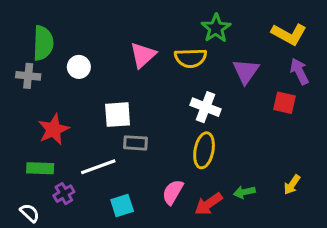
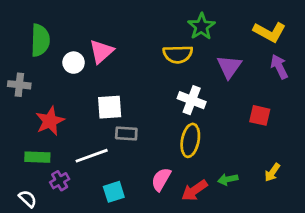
pink triangle: (143, 55) -> (101, 51), moved
gray cross: (28, 76) -> (19, 85), moved
red square: (284, 103) -> (260, 115), moved

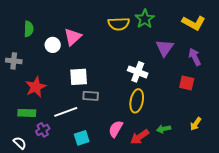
green semicircle: (40, 40) -> (29, 29), size x0.7
yellow semicircle: (178, 54) -> (119, 24), moved
purple arrow: (279, 67) -> (195, 57), moved

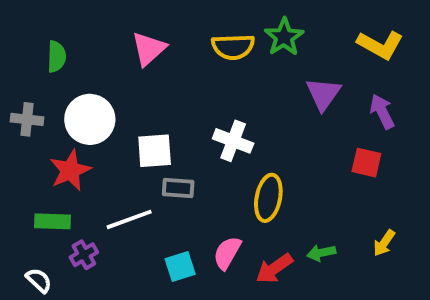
pink triangle: (73, 37) -> (149, 49), moved
white circle: (53, 45) -> (90, 119), moved, size x1.6
white cross: (138, 72) -> (233, 141), moved
cyan square: (82, 138) -> (180, 267), moved

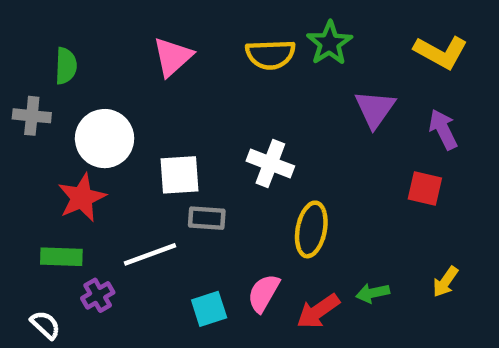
gray cross: (27, 119) -> (32, 116), moved

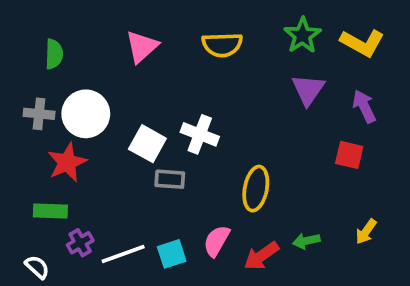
green star: (329, 43) -> (303, 35), moved
gray cross: (32, 116) -> (39, 114), moved
white cross: (270, 164) -> (200, 134), moved
white square: (179, 175) -> (147, 144), turned 33
white line: (150, 254) -> (123, 254), moved

